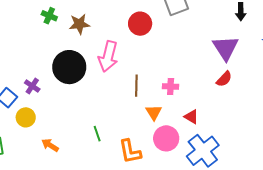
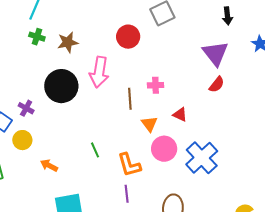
pink cross: (171, 87) -> (156, 85), moved
red triangle: (191, 117) -> (180, 115), moved

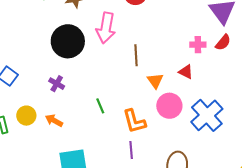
pink cross: (156, 85) -> (198, 45), moved
purple cross: (26, 108) -> (57, 84), moved
yellow circle: (22, 140) -> (26, 116), moved

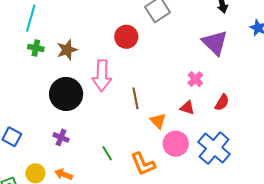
red semicircle: (223, 42) -> (222, 102), moved
pink cross: (198, 45) -> (195, 79), turned -35

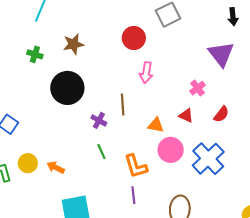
green cross: (36, 48) -> (35, 54), moved
pink arrow: (102, 76) -> (146, 73), moved, size x0.7
brown line: (135, 98) -> (123, 105), moved
orange triangle: (158, 121) -> (156, 125), turned -42
purple cross: (61, 137) -> (99, 120), moved

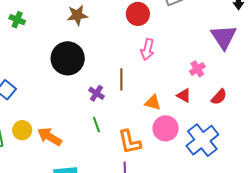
green cross: (35, 54) -> (17, 20), moved
orange arrow: (56, 167) -> (50, 137), size x1.4

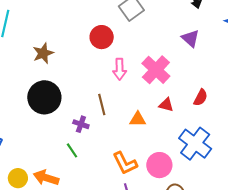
purple triangle: (224, 37) -> (190, 38), size x0.7
pink cross: (197, 69) -> (156, 70), moved, size x1.8
green line: (96, 125) -> (72, 150), moved
pink circle: (166, 128) -> (159, 165), moved

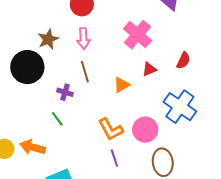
brown star: (43, 53) -> (48, 39), moved
pink arrow: (120, 69) -> (83, 38), moved
red triangle: (166, 105) -> (149, 69), turned -35
orange triangle: (138, 119) -> (122, 85), turned -30

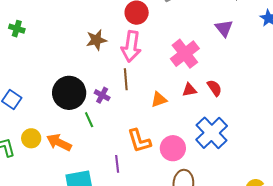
pink arrow: (83, 38) -> (131, 46), size x1.4
red semicircle: (183, 60) -> (214, 88), moved, turned -72
black circle: (27, 67) -> (69, 93), moved
purple line: (114, 158) -> (117, 164), moved

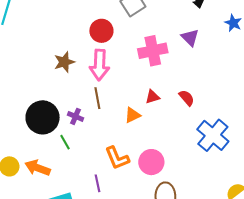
pink cross: (185, 54) -> (153, 51), moved, turned 32
red triangle: (189, 90) -> (152, 97), moved
blue cross: (212, 133) -> (213, 135), moved

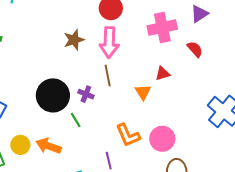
purple triangle: (190, 38) -> (199, 14), turned 42
red semicircle: (187, 98) -> (195, 49), moved
orange triangle: (133, 115) -> (143, 92), turned -36

